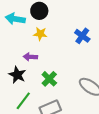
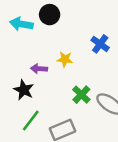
yellow star: (40, 34) -> (65, 59), moved
green cross: (49, 79) -> (81, 95), moved

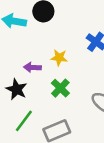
green cross: (81, 95) -> (60, 88), moved

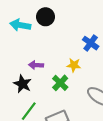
yellow star: (59, 58) -> (74, 65), moved

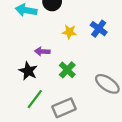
yellow star: (74, 65) -> (69, 32), moved

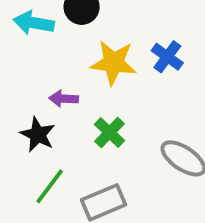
yellow star: (69, 32) -> (113, 63), size x1.6

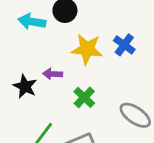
black star: (38, 134) -> (25, 86), moved

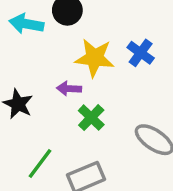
purple arrow: (53, 74) -> (69, 89), moved

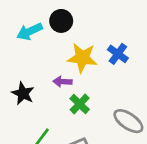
cyan arrow: (26, 24) -> (30, 31), turned -35

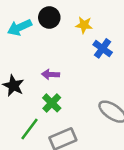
yellow star: (82, 58) -> (84, 25), moved, size x0.6
green cross: (80, 104) -> (52, 103), moved

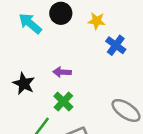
cyan arrow: (20, 27) -> (30, 23), turned 65

